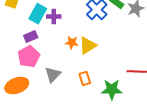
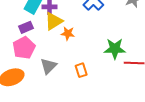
yellow triangle: (88, 46) -> (54, 21), moved
green star: (112, 90) -> (115, 49), moved

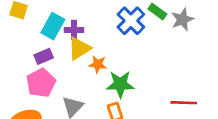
green star: (115, 49) -> (120, 84), moved

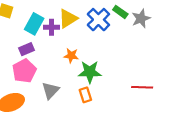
yellow triangle: (79, 49) -> (68, 18), moved

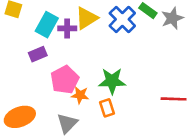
orange star: (71, 56) -> (80, 95), moved
pink pentagon: (24, 71) -> (65, 80), moved
gray triangle: (50, 91) -> (67, 123), moved

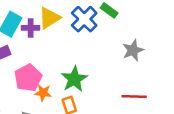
gray star: (172, 18) -> (133, 50), moved
green star: (112, 81) -> (74, 79), turned -30

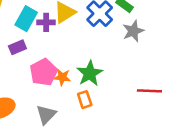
gray star: (133, 50) -> (133, 31), moved
orange star: (43, 93) -> (62, 77), moved

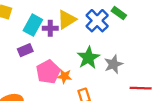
gray star: (133, 31) -> (113, 64), moved
green star: (90, 73) -> (88, 58), moved

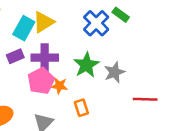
yellow triangle: (67, 20) -> (43, 22), moved
purple cross: (50, 28) -> (45, 58), moved, size x1.5

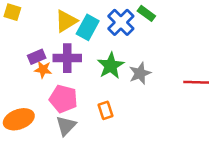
cyan rectangle: (24, 28) -> (88, 27), moved
pink pentagon: (41, 81) -> (63, 99), moved, turned -30
orange star: (59, 86) -> (43, 70), moved
red line: (145, 99) -> (196, 82), moved

